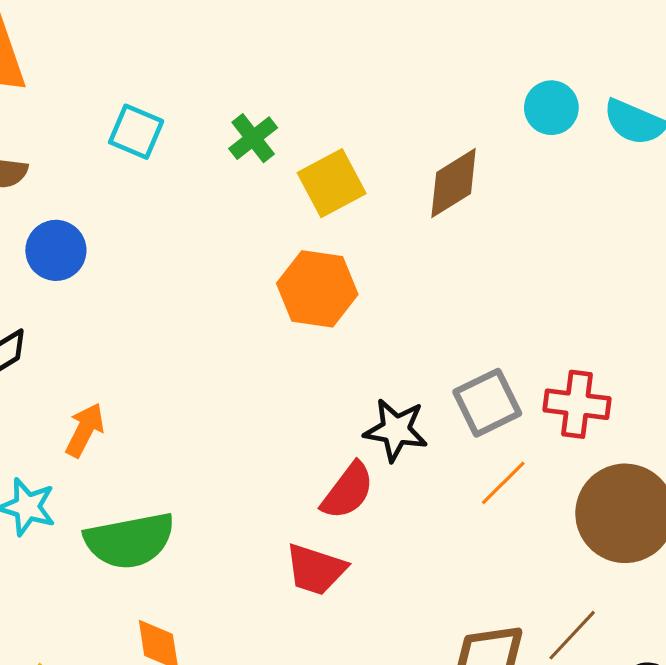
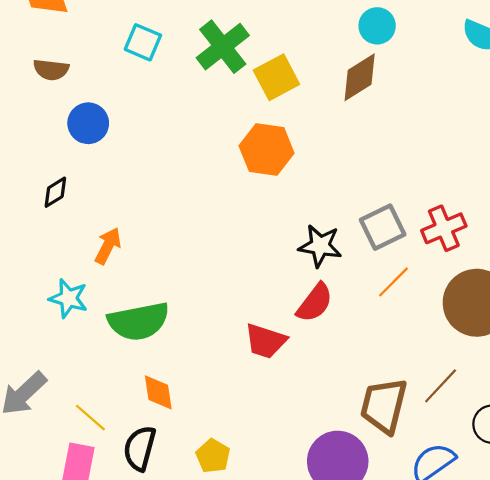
cyan circle: (551, 108) -> (377, 26), moved
green cross: (253, 138) -> (223, 47), size x1.6
red cross: (577, 404) -> (444, 228), turned -30
red semicircle: (348, 491) -> (315, 303), moved

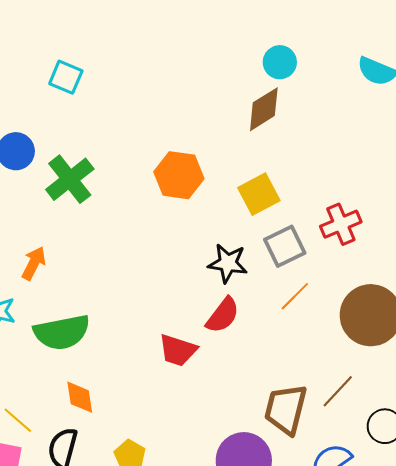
green cross: (223, 47) -> (70, 179), moved
yellow square: (276, 77) -> (259, 194), moved
red cross: (444, 228) -> (341, 224), moved

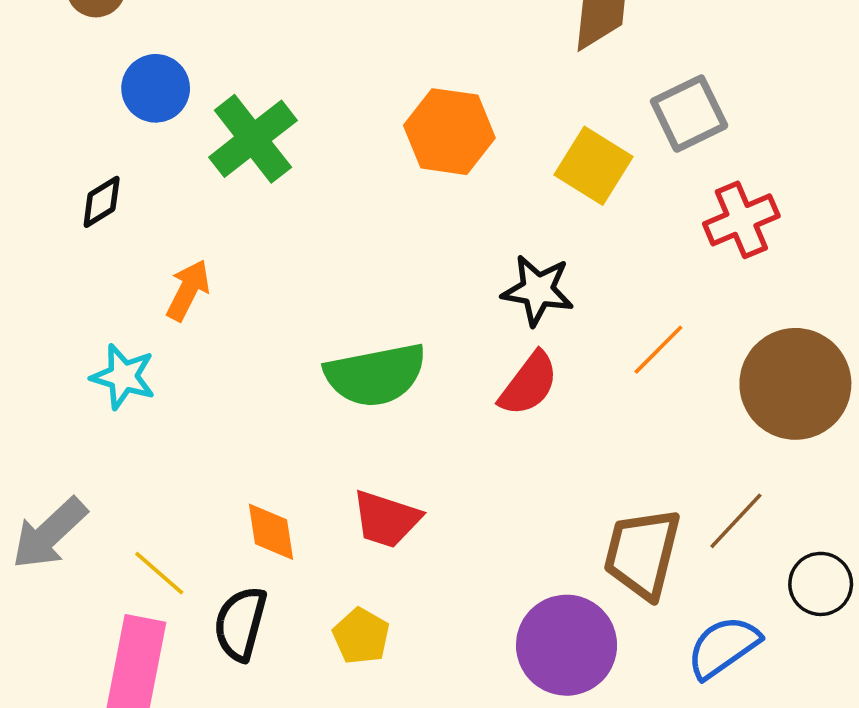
yellow square: (259, 194) -> (594, 166), turned -30
gray square: (285, 246) -> (689, 114), moved
green semicircle: (62, 332) -> (375, 375), moved
red trapezoid: (178, 350) -> (386, 519), moved

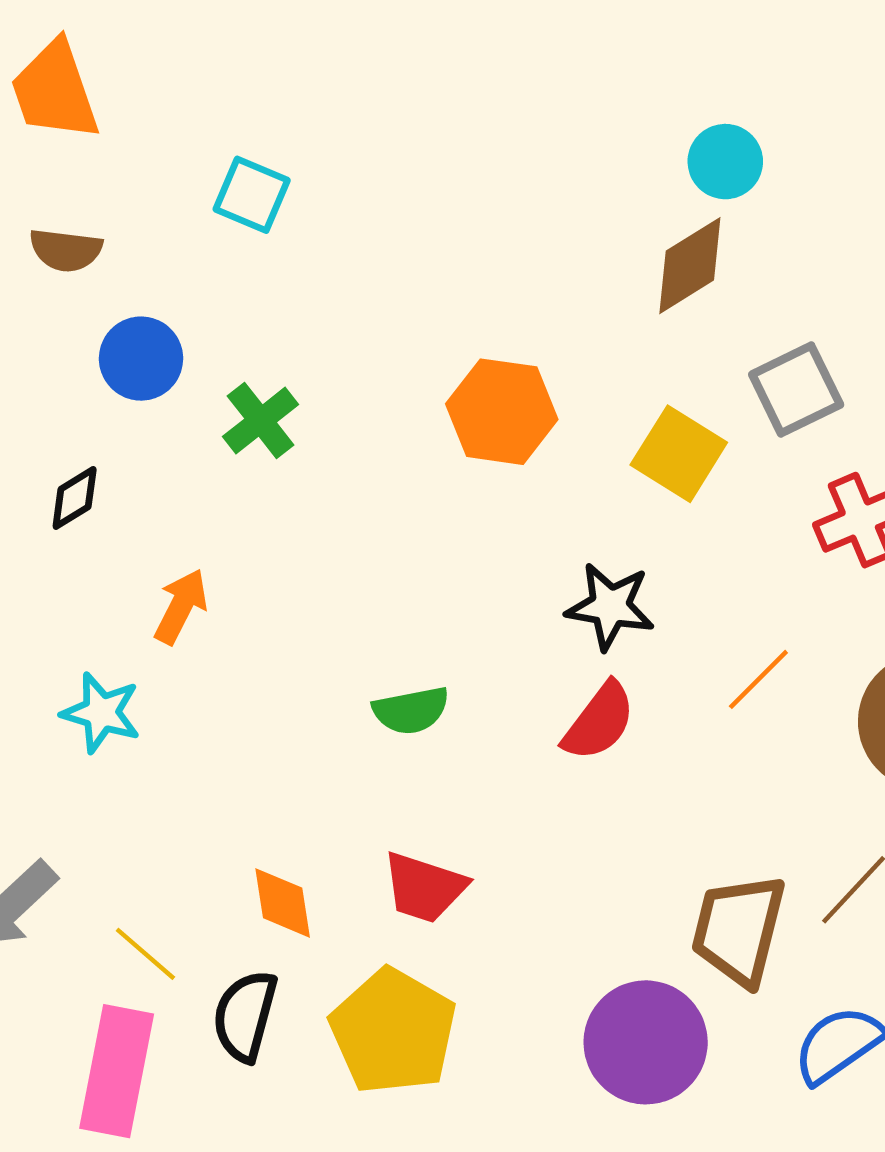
green cross: (253, 139) -> (261, 421), size x0.7
green semicircle: (375, 375) -> (411, 710), size x0.6
yellow pentagon: (361, 636) -> (393, 1031), size x1.8

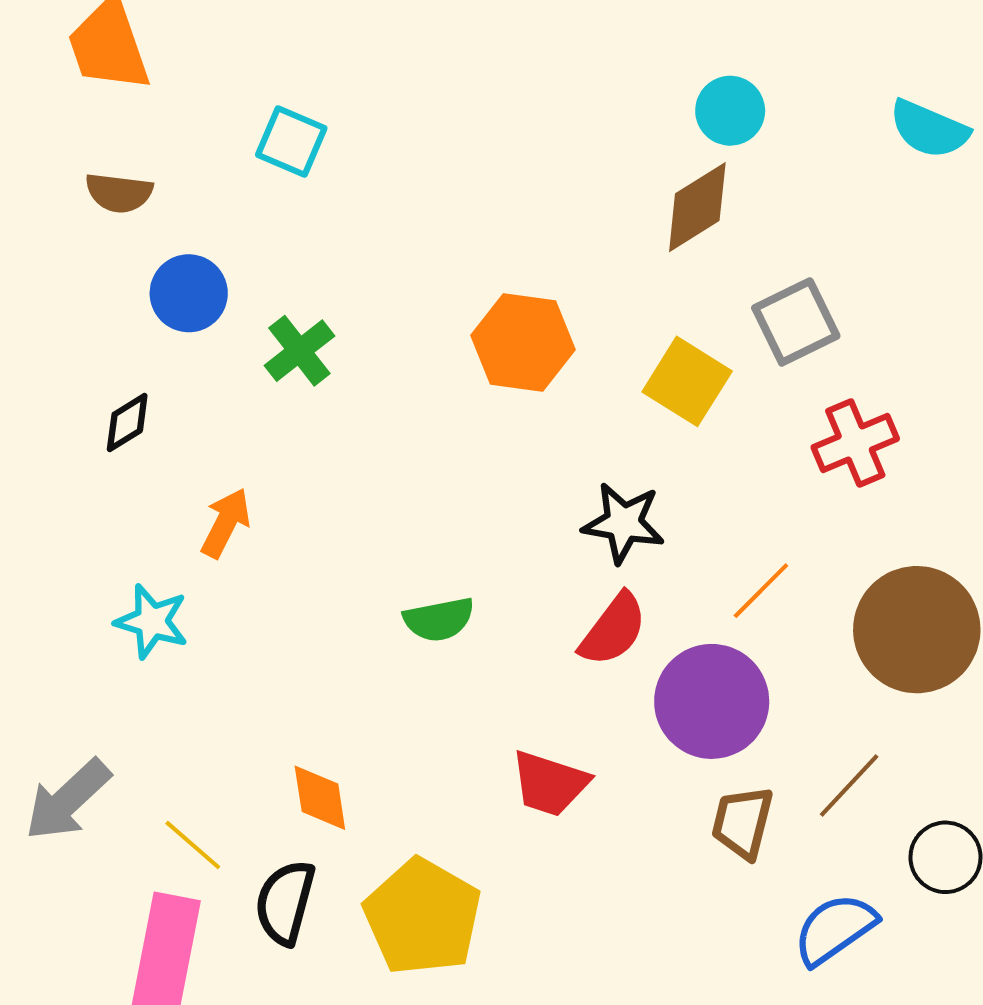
red trapezoid: (424, 887) -> (550, 783), moved
brown trapezoid: (739, 930) -> (742, 822), size x0.7
purple circle: (646, 1042) -> (712, 701), moved

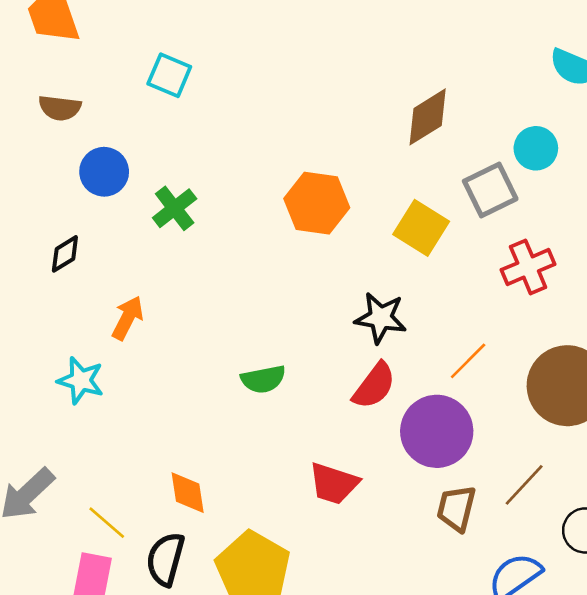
cyan circle: (730, 111) -> (536, 148), moved

